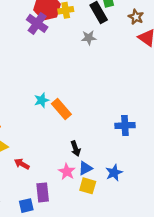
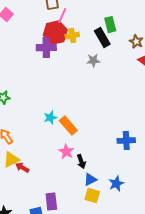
purple cross: (37, 23) -> (46, 48), turned -36
red arrow: (22, 164) -> (22, 168), moved
pink star: (67, 172) -> (66, 152), moved

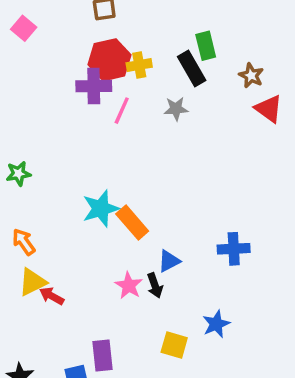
pink line: (62, 16) -> (122, 111), moved
cyan star: (50, 118) -> (101, 209), size x1.5
pink star: (66, 152) -> (129, 286), moved
blue triangle: (90, 180) -> (169, 261), moved

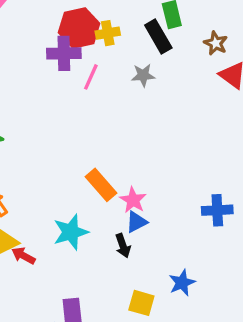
cyan star: (101, 209) -> (71, 232), moved
blue cross: (234, 249) -> (217, 210), moved
pink star: (129, 286) -> (133, 200), moved

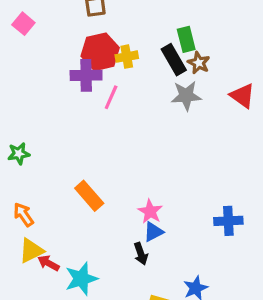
brown star: (216, 43) -> (199, 63), moved
gray star: (143, 75) -> (186, 96), moved, size x1.4
orange rectangle: (101, 185) -> (89, 196), moved
cyan star: (71, 232) -> (81, 279), moved

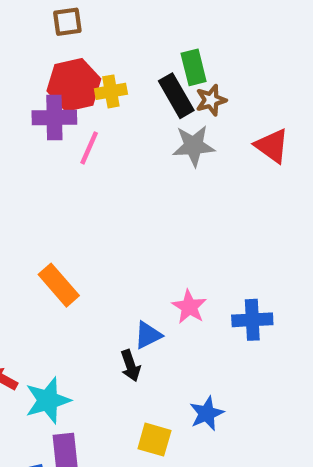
brown star: (199, 63) -> (211, 100), turned 30
pink star: (150, 211) -> (189, 307), moved

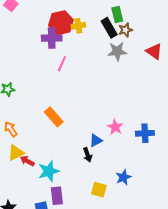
pink line: (89, 148) -> (62, 64), moved

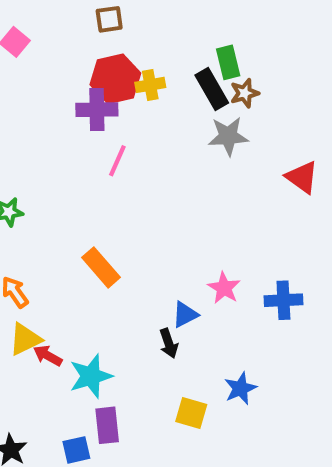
red triangle: (154, 51) -> (302, 177), moved

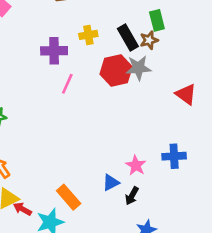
green rectangle: (228, 62) -> (157, 20), moved
red hexagon: (115, 79) -> (116, 71), moved
orange rectangle: (101, 267) -> (69, 197), moved
blue cross: (283, 300) -> (174, 156), moved
black arrow: (169, 343) -> (132, 196), moved, turned 48

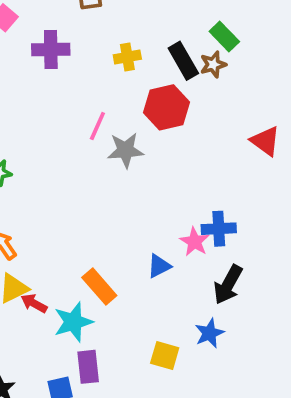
green rectangle: (157, 20) -> (224, 36), turned -30
purple cross: (54, 51) -> (51, 50), moved
gray star: (138, 68) -> (125, 150), moved
blue cross: (174, 156) -> (219, 229), moved
black arrow: (132, 196) -> (228, 285), moved, size x1.5

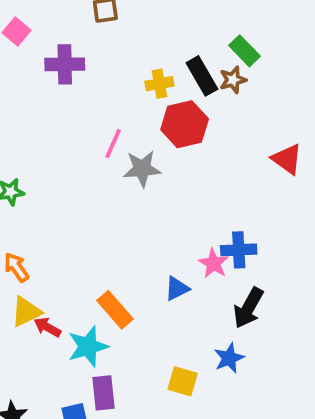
yellow cross: (127, 57) -> (159, 84), moved

